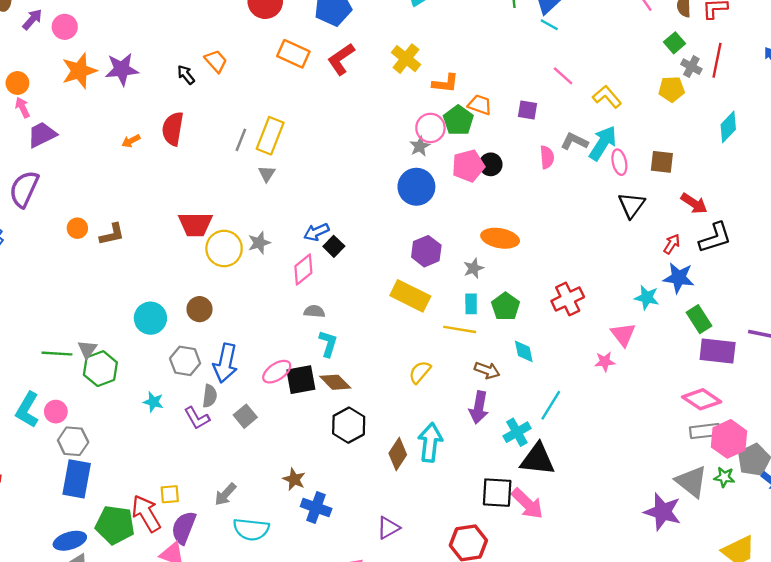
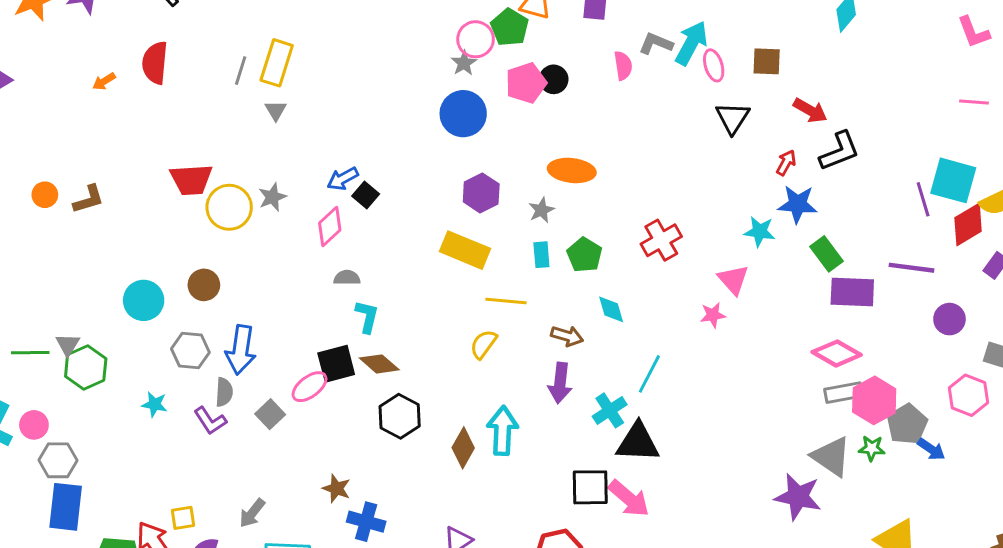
yellow line: (460, 329) -> (506, 301), moved
pink ellipse: (277, 372) -> (310, 387), moved

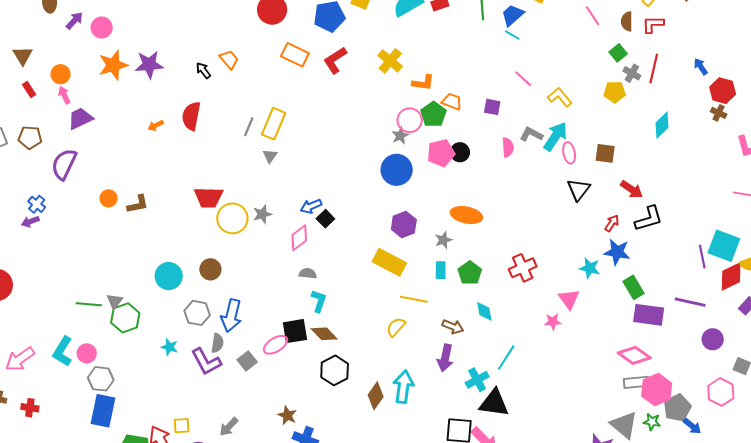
purple L-shape: (210, 421) -> (206, 362), size x1.4

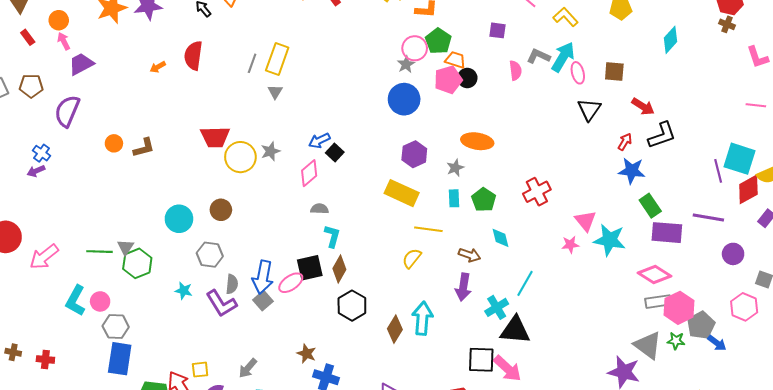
orange trapezoid: (452, 102) -> (455, 60), moved
cyan star: (590, 268) -> (610, 240), moved, size x1.5
blue arrow: (231, 316) -> (263, 277), moved
brown diamond: (324, 334) -> (339, 269), turned 76
pink arrow: (20, 359) -> (44, 257), moved

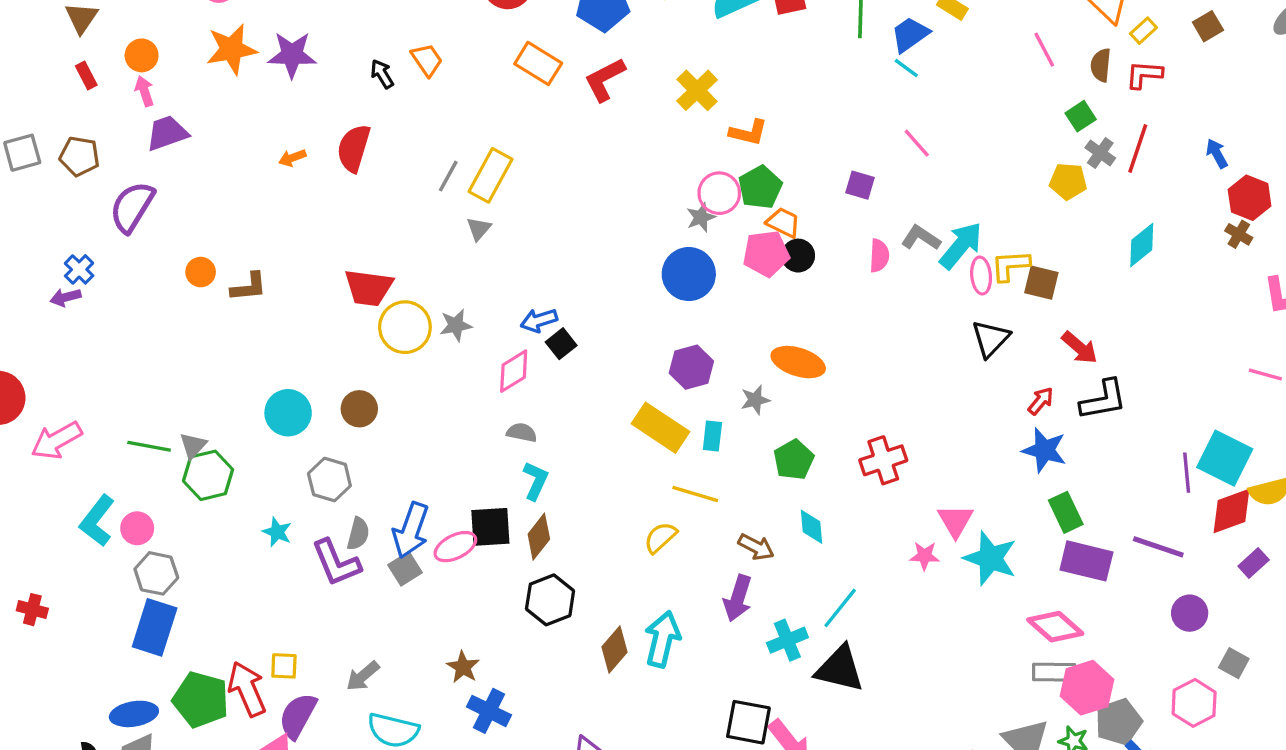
yellow L-shape: (565, 17) -> (1010, 266), moved, turned -60
cyan rectangle: (454, 198) -> (712, 436), moved
black triangle: (515, 330) -> (840, 669), moved

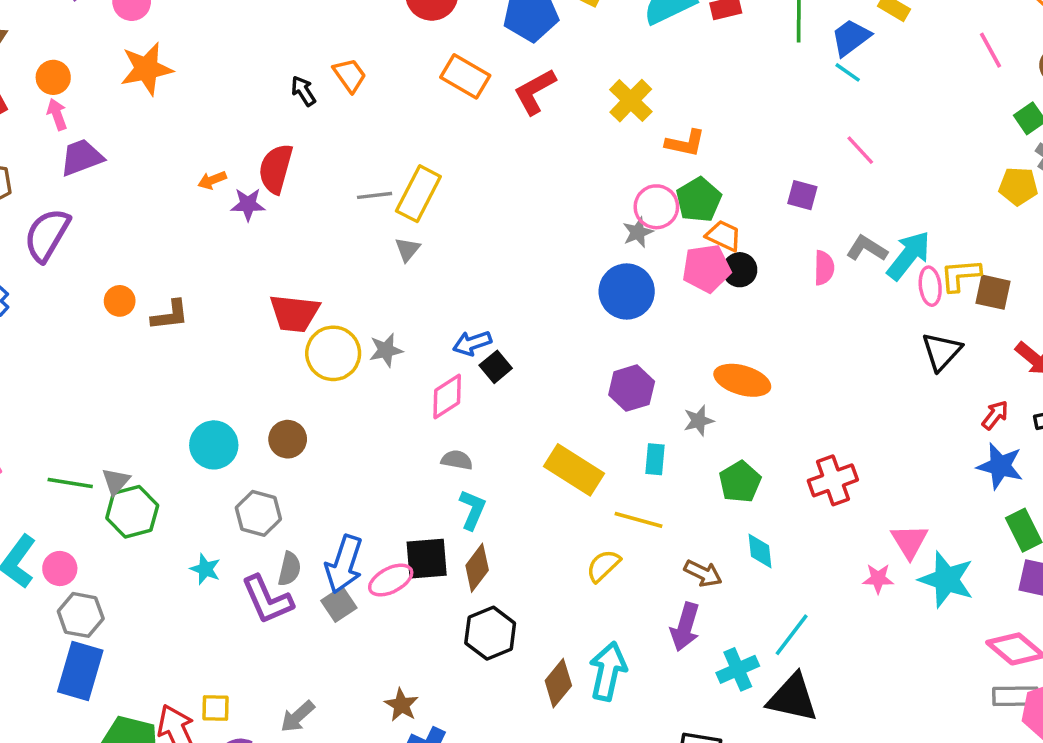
purple star: (292, 55) -> (248, 204), moved, size x0.7
gray line: (448, 176) -> (375, 195), turned 56
yellow rectangle: (661, 428) -> (574, 470), moved

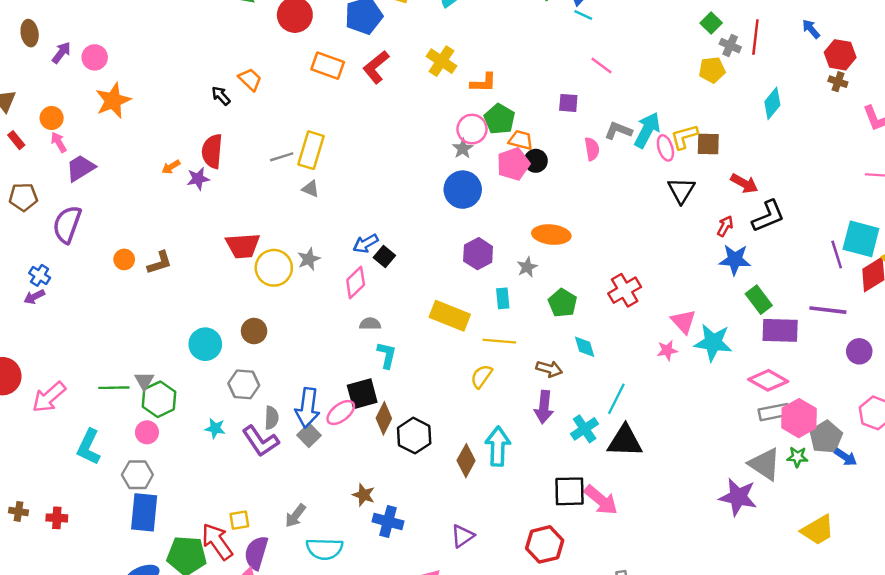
gray triangle: (407, 249) -> (311, 189), turned -36
brown diamond: (477, 568) -> (384, 418), moved
pink circle: (60, 569) -> (147, 432), moved

